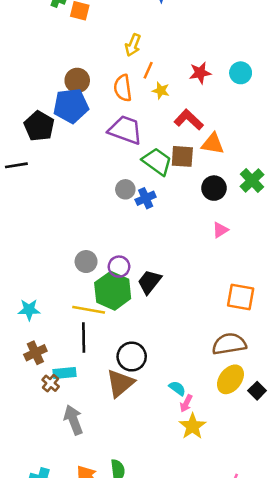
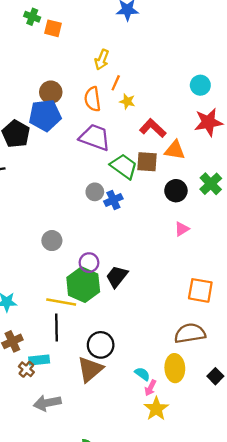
red star: (200, 73) -> (208, 122), moved, size x1.4
gray circle: (86, 262) -> (52, 241), moved
yellow ellipse: (230, 379) -> (175, 368), moved, turned -40
gray arrow: (73, 420) -> (47, 403), turned -80

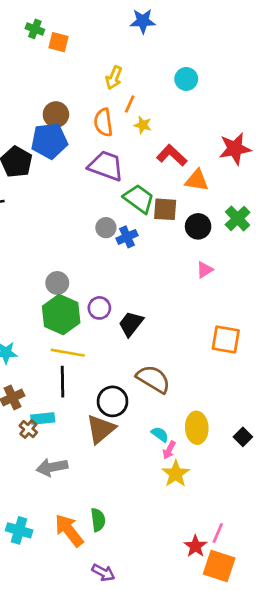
cyan circle: (200, 85) -> (186, 79), moved
brown square: (147, 162) -> (165, 209), moved
green hexagon: (83, 285) -> (61, 315), moved
brown semicircle: (190, 333) -> (153, 379), moved, turned 40

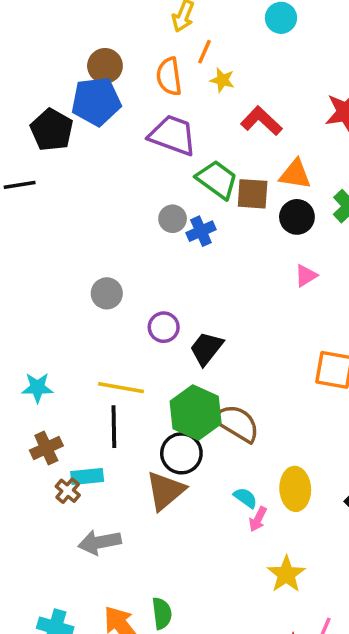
orange triangle: (197, 180) -> (295, 174), moved
green hexagon: (61, 315) -> (196, 412), moved
yellow star: (176, 474) -> (286, 574), moved

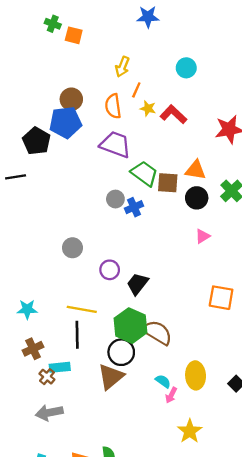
red L-shape: (261, 121) -> (173, 114), moved
gray arrow: (100, 542) -> (49, 413), moved

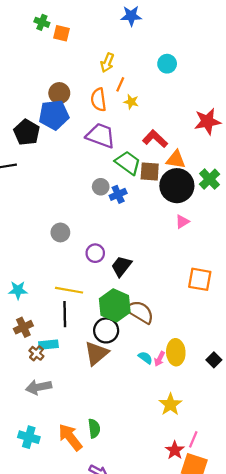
red L-shape: (173, 114) -> (155, 139), moved
black circle: (197, 198) -> (177, 186), size x1.6
pink arrow: (171, 395) -> (159, 359), moved

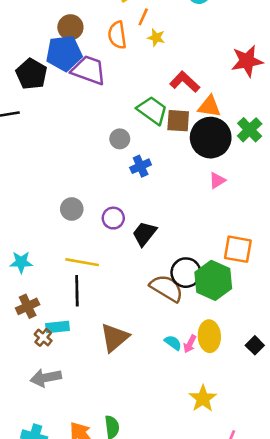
purple trapezoid: (101, 136) -> (89, 70), moved
blue cross: (118, 194) -> (141, 166), moved
gray circle: (60, 232) -> (72, 209), moved
green hexagon: (115, 305) -> (213, 280), moved
black circle: (106, 330) -> (186, 273), moved

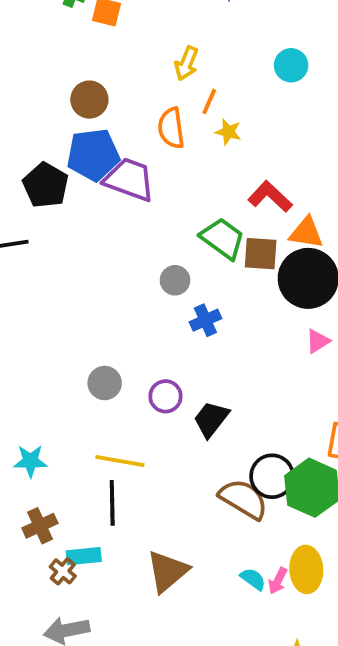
brown circle: (70, 27) -> (89, 100), moved

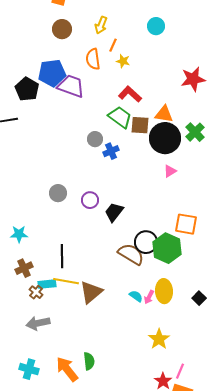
brown circle: (89, 100) -> (62, 29), moved
red L-shape: (270, 197) -> (130, 94), moved
blue cross: (205, 320) -> (111, 151), moved
yellow line: (120, 461) -> (66, 281), moved

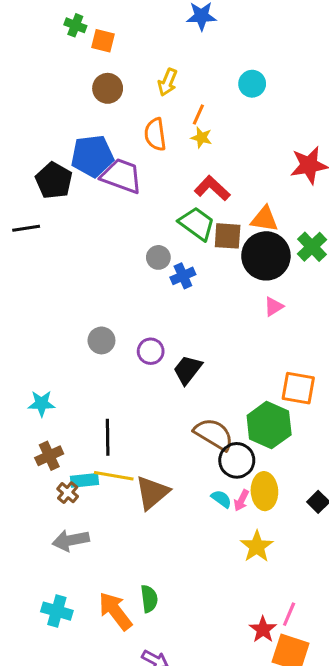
orange line: (113, 45) -> (198, 114), moved
black circle: (146, 242) -> (237, 460), moved
yellow star: (159, 339) -> (257, 546), moved

